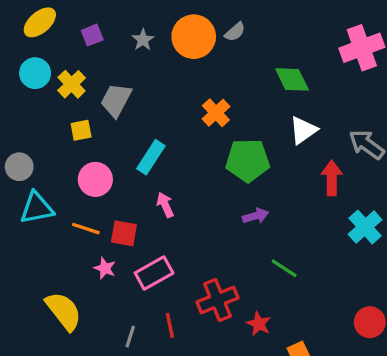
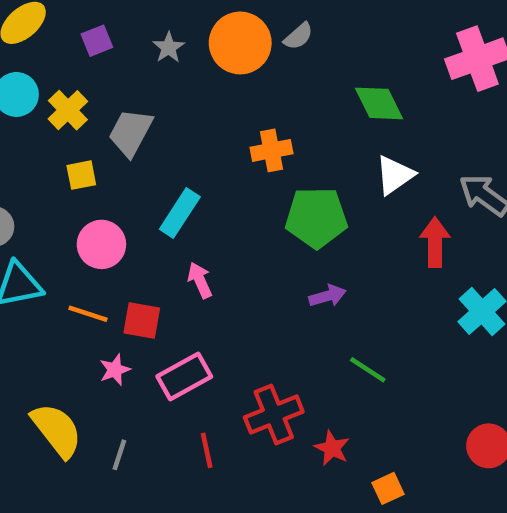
orange cross: (216, 113) -> (272, 150), turned 32
pink star: (105, 268) -> (115, 370), turned 30
gray line: (130, 336) -> (119, 455), moved

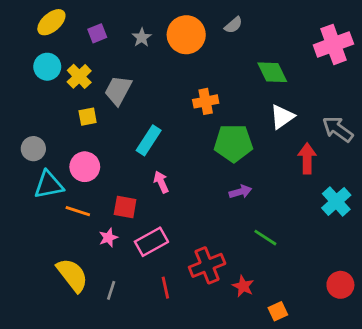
gray semicircle: (298, 36) -> (233, 25), moved
pink circle: (101, 244) -> (85, 167), moved
orange line: (88, 314) -> (78, 211), moved

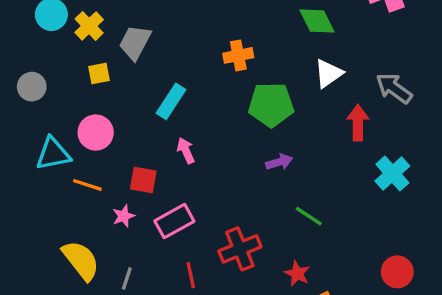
gray circle: (33, 149) -> (32, 87), moved
red star: (243, 286) -> (297, 273), moved

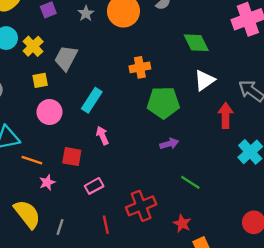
pink circle: (96, 133) -> (50, 112), moved
pink star: (124, 216) -> (47, 182), moved
pink rectangle: (174, 221) -> (94, 186), size x0.7

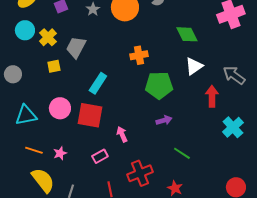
pink circle: (50, 112) -> (60, 108), moved
pink arrow: (102, 135) -> (122, 134), moved
red square: (72, 157) -> (90, 115), moved, size x1.5
orange line: (32, 160) -> (34, 150), moved

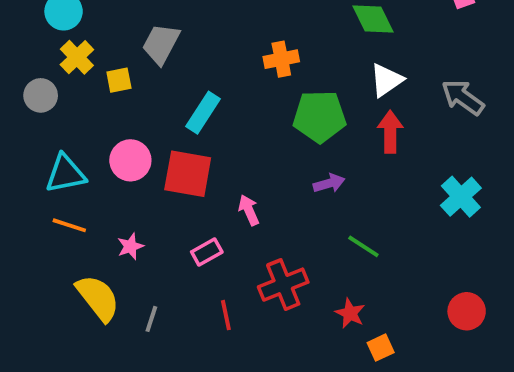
yellow cross: (48, 37) -> (77, 57), moved
red arrow: (212, 96) -> (390, 132), moved
orange line: (34, 150) -> (69, 225), moved

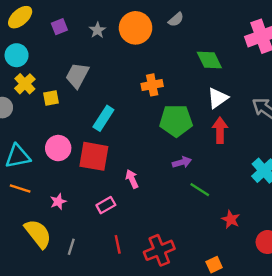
green line: (363, 246) -> (200, 190), moved
red cross: (283, 285) -> (159, 250), moved
red star: (350, 313) -> (231, 219), moved

